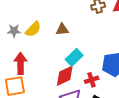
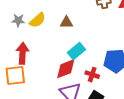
red cross: (92, 80) -> (92, 75), turned 32

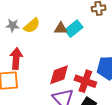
cyan rectangle: (76, 51) -> (74, 29), moved
red cross: (92, 75) -> (85, 81), size x1.5

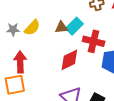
red diamond: (59, 75) -> (69, 60), moved
red cross: (85, 81) -> (94, 41), moved

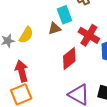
cyan rectangle: (74, 26) -> (64, 15), moved, turned -54
red cross: (94, 41) -> (89, 35), turned 30

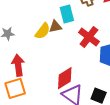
yellow semicircle: (26, 35) -> (43, 31), moved
red diamond: (69, 59) -> (65, 78), moved

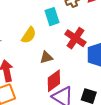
brown triangle: (55, 27) -> (46, 57), moved

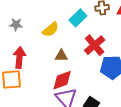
cyan rectangle: (52, 17) -> (78, 18), turned 48

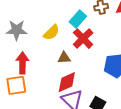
gray star: (16, 24) -> (17, 30), size x1.5
red cross: (95, 45) -> (83, 39), moved

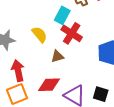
yellow semicircle: (51, 32) -> (40, 35), turned -72
red diamond: (67, 82) -> (49, 85), moved, turned 35

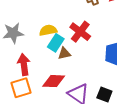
cyan rectangle: (62, 15) -> (56, 43), moved
yellow semicircle: (40, 35) -> (48, 30), turned -66

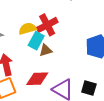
red cross: (80, 32) -> (47, 25), moved, turned 30

